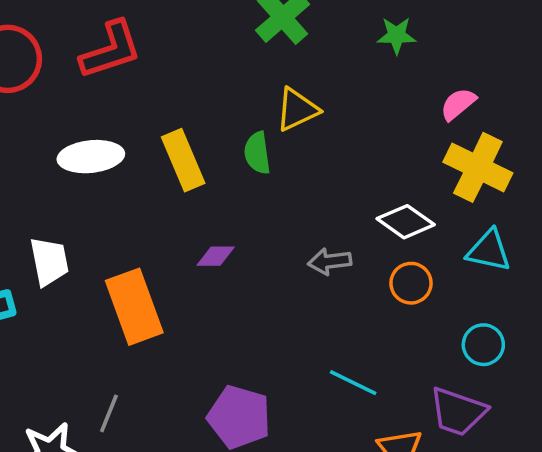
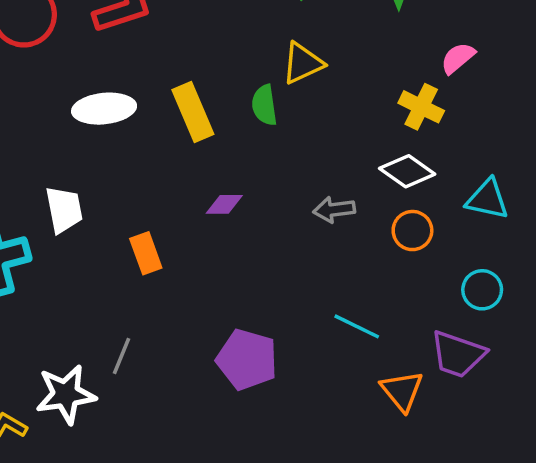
yellow cross: (478, 167) -> (421, 107), moved, size x0.7
orange rectangle: (134, 307) -> (146, 253), size x0.6

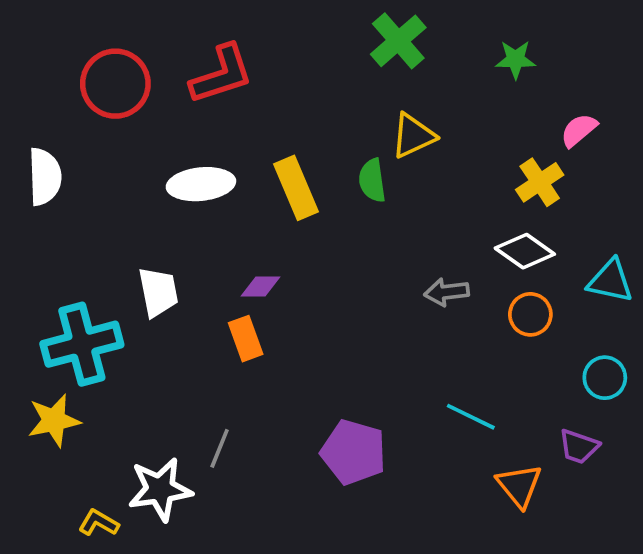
yellow cross: (421, 107) -> (540, 182), turned 30
purple diamond: (224, 204) -> (261, 286), moved
purple trapezoid: (458, 354) -> (579, 447), size x0.7

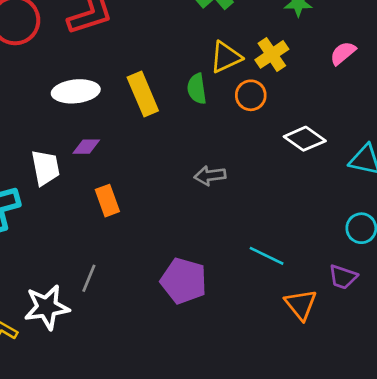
yellow cross: (540, 182) -> (272, 54), moved
purple diamond: (261, 286) -> (86, 147), moved
gray arrow: (447, 292) -> (210, 176), moved
orange circle: (530, 314) -> (251, 95), moved

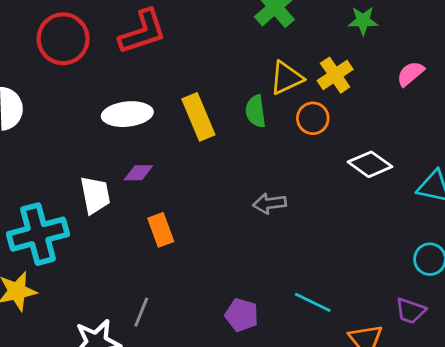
cyan line: (267, 256) -> (313, 302), moved
purple pentagon: (184, 281) -> (242, 315), size x0.7

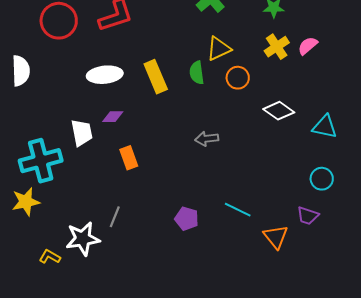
yellow cross: (335, 75) -> (277, 47), moved

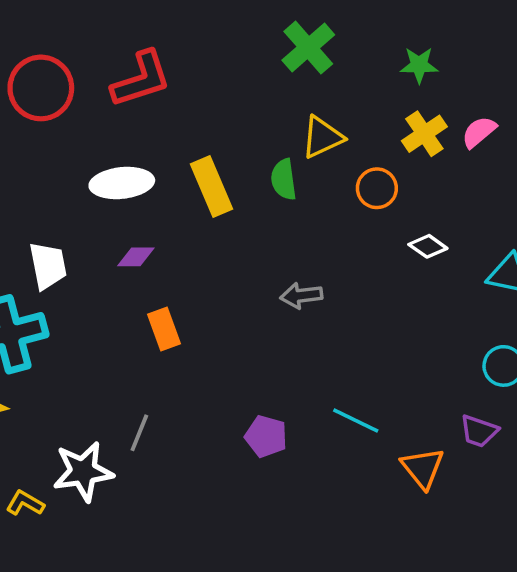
orange circle: (238, 78) -> (377, 188), moved
white diamond: (279, 111) -> (428, 246), size x0.7
white trapezoid: (82, 133) -> (48, 266), moved

